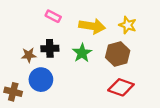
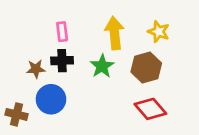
pink rectangle: (53, 16) -> (62, 32), moved, turned 56
yellow arrow: (92, 26) -> (114, 33), turned -105
red diamond: (121, 87) -> (150, 109), turned 30

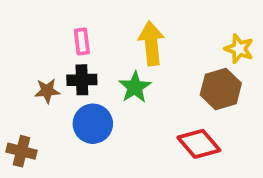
yellow star: (159, 32) -> (239, 49), moved
brown hexagon: (146, 68) -> (221, 89), moved
blue circle: (51, 99) -> (93, 124), moved

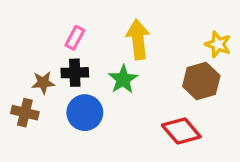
pink rectangle: (82, 41) -> (75, 38), turned 35
brown cross: (22, 151) -> (25, 113), moved

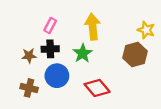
brown cross: (25, 113) -> (29, 88), moved
red diamond: (181, 131) -> (97, 88), moved

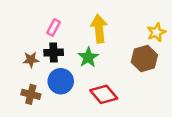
yellow star: (146, 30) -> (156, 32), turned 30

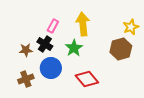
pink rectangle: (54, 27) -> (53, 26), moved
black cross: (54, 53) -> (45, 44), turned 35
brown cross: (31, 94) -> (26, 79), turned -35

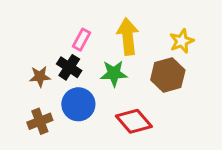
yellow star: (131, 27) -> (182, 41), moved
green star: (74, 48) -> (114, 73), turned 30
brown hexagon: (121, 49) -> (168, 75), moved

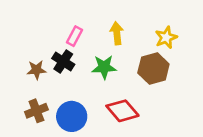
yellow arrow: (128, 36) -> (117, 33), size x0.7
blue circle: (78, 104) -> (72, 116), moved

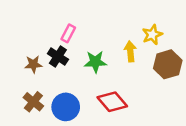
yellow arrow: (117, 33) -> (130, 51), moved
brown hexagon: (153, 68) -> (168, 64), moved
brown cross: (36, 111) -> (33, 102), turned -30

